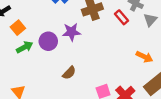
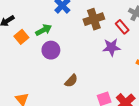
purple star: (71, 32) -> (111, 47), moved
green arrow: (25, 47) -> (44, 30), moved

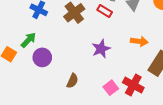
purple star: (111, 47) -> (101, 49), moved

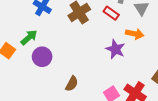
orange arrow: (139, 41) -> (135, 34), moved
purple star: (101, 49) -> (115, 49), moved, turned -30

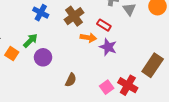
red rectangle: (111, 13) -> (104, 25), moved
orange arrow: (135, 34) -> (88, 38), moved

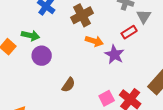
red rectangle: (104, 25) -> (129, 32), moved, turned -72
green arrow: (30, 41) -> (30, 35), turned 49

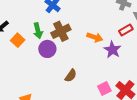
brown cross: (82, 15) -> (61, 31), moved
green arrow: (30, 35) -> (38, 31), turned 63

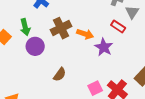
red rectangle: (126, 30) -> (118, 26), turned 64
brown cross: (61, 31) -> (61, 28), moved

